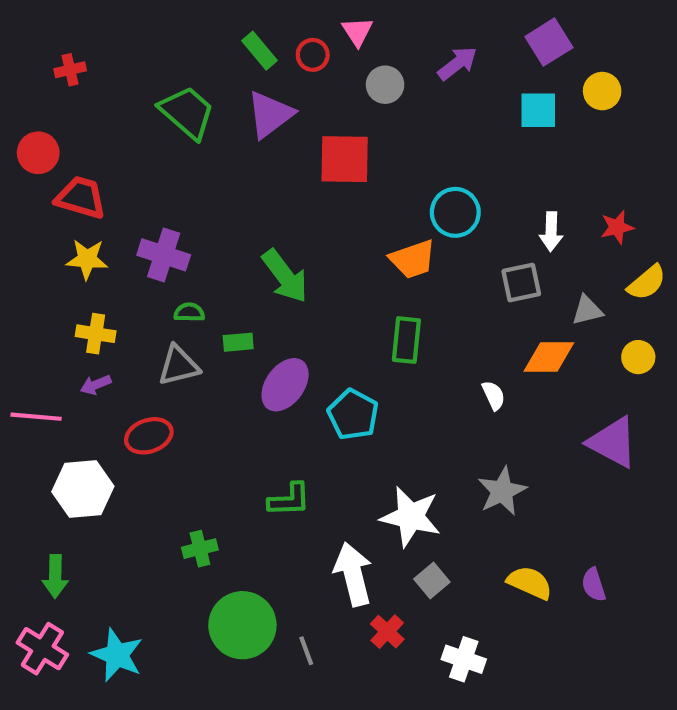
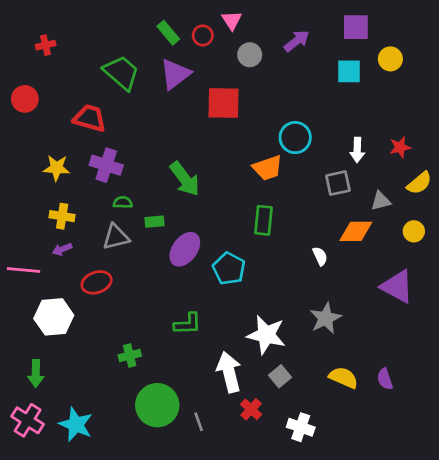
purple square: (549, 42) -> (356, 27), turned 32
red trapezoid: (81, 197) -> (90, 118), moved

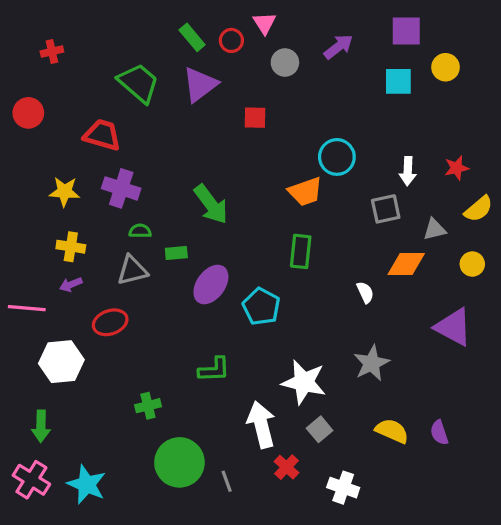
red square: (223, 103) -> (255, 118), size x0.6

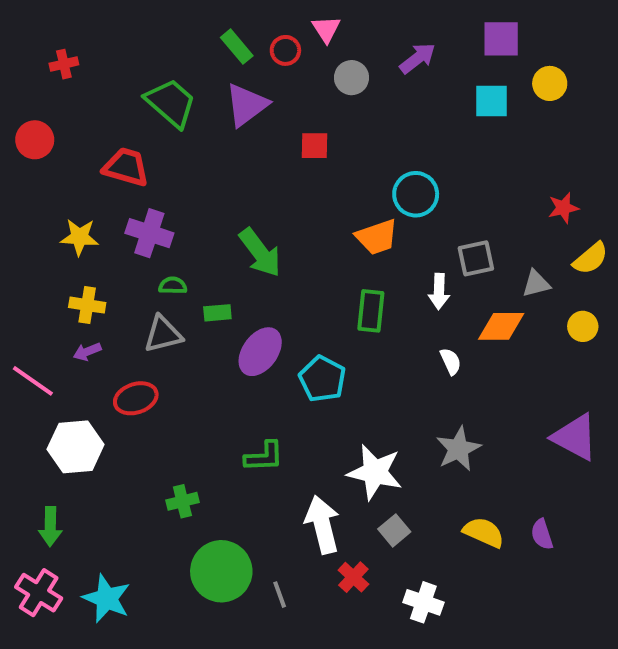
white arrow: (408, 171) -> (439, 291), moved
pink line: (27, 308) -> (33, 381), turned 30
purple triangle: (453, 327) -> (575, 437), moved

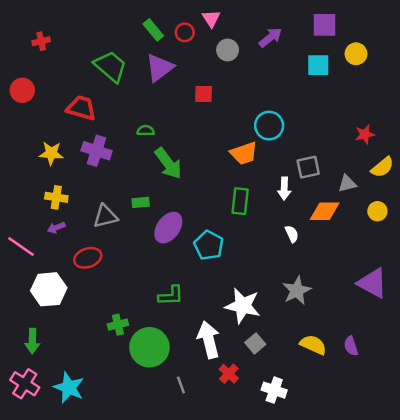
green semicircle: (173, 286) -> (146, 131), moved
green circle: (221, 571) -> (149, 347), moved

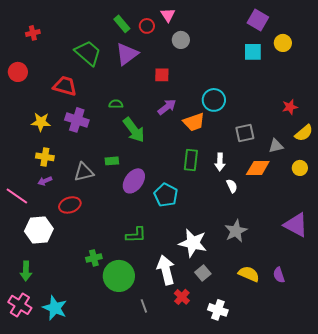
purple square: (325, 25) -> (258, 20), turned 30
purple arrow: (270, 37) -> (167, 107), moved
white arrow: (284, 189) -> (220, 162), moved

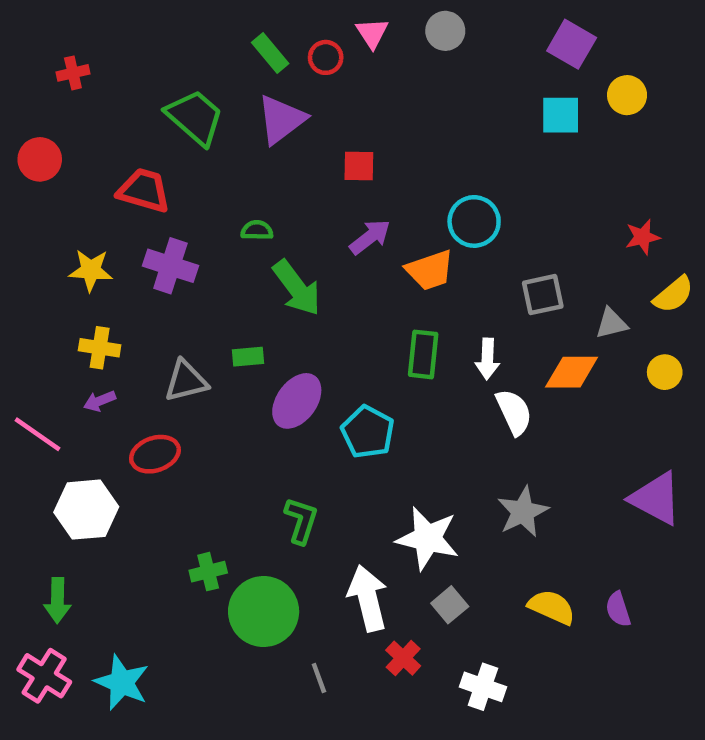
gray circle: (181, 40) -> (445, 31), moved
white semicircle: (232, 186) -> (514, 412), size x1.5
green L-shape: (136, 235) -> (301, 521), turned -70

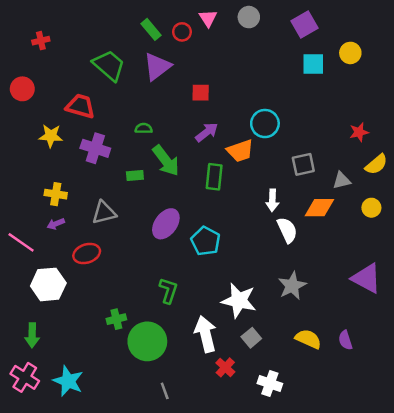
purple square: (572, 44) -> (305, 24), moved, turned 30
yellow star: (91, 270) -> (51, 136), moved
green rectangle: (423, 354) -> (214, 177), moved
green rectangle: (248, 357) -> (135, 176), moved
gray line: (319, 678) -> (165, 391), moved

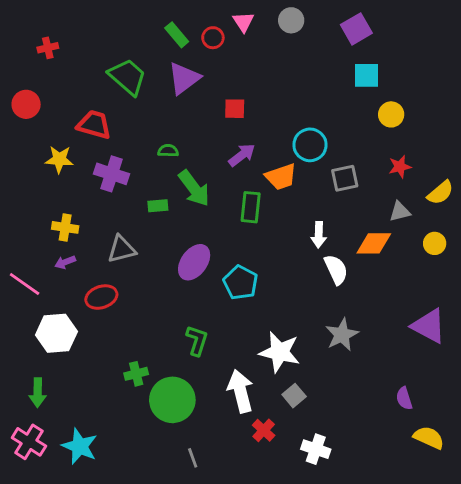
yellow circle: (350, 53) -> (391, 114), moved
red star: (359, 132) -> (400, 167), moved
gray square: (303, 164) -> (345, 178), moved
yellow semicircle: (308, 339) -> (429, 438), moved

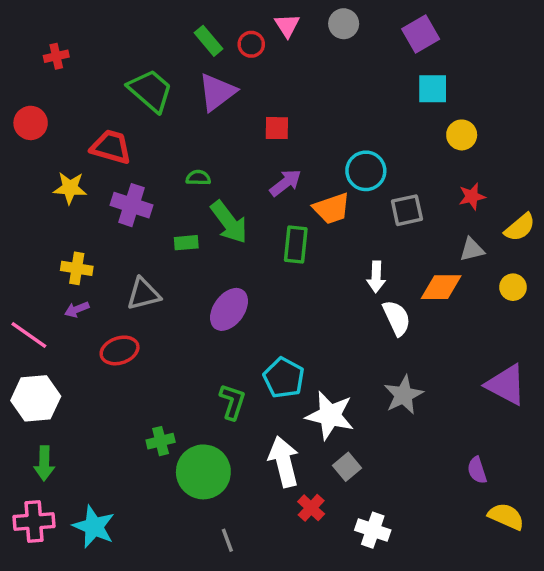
cyan pentagon: (240, 283) -> (284, 378), moved
white hexagon: (56, 333) -> (36, 398), moved
pink cross: (29, 442) -> (34, 522), turned -36

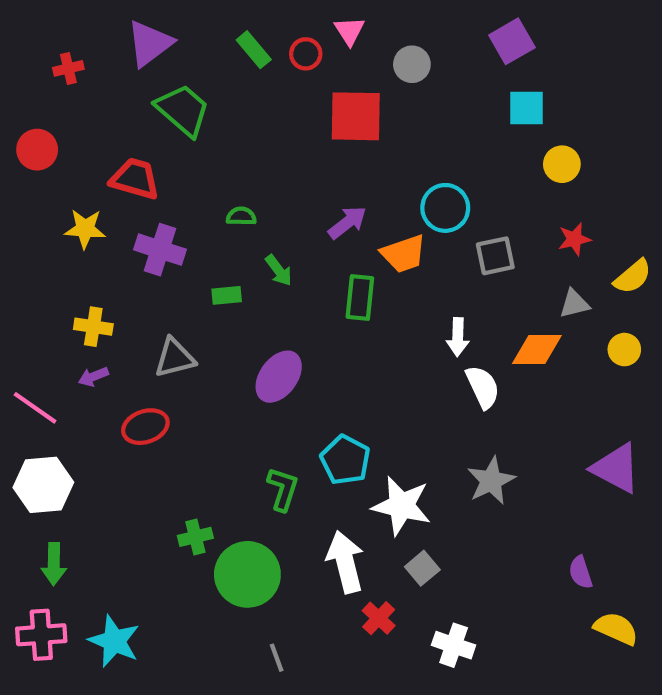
gray circle: (344, 24) -> (412, 64), moved
purple triangle: (217, 92) -> (150, 43), moved
red square: (277, 128) -> (356, 116), moved, size x1.8
green arrow: (229, 222) -> (279, 270), size x0.6

